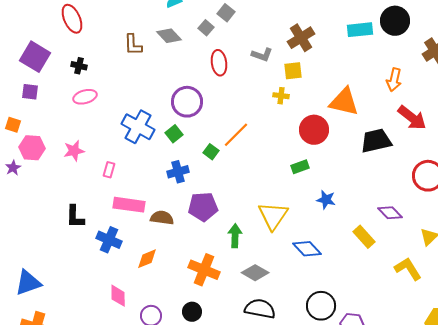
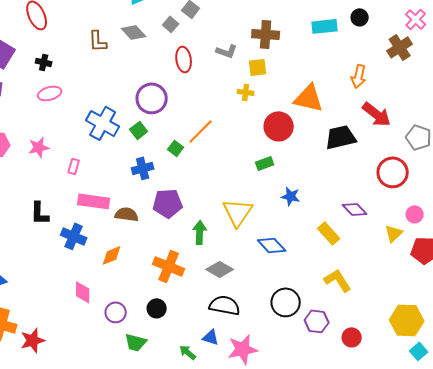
black circle: (395, 21) -> (360, 17), size x0.6
brown cross: (301, 38) -> (266, 34), turned 36
yellow L-shape: (408, 269) -> (338, 280), moved

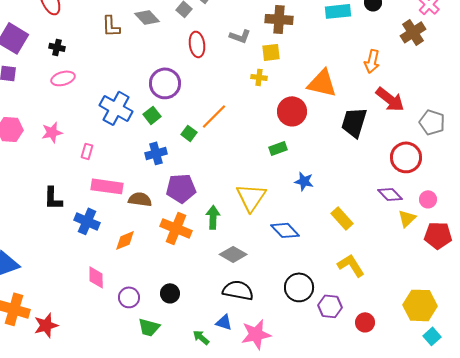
black trapezoid: (341, 137) -> (354, 122), turned -60
purple diamond: (355, 209) -> (390, 194), moved
orange cross: (169, 266) -> (176, 228), moved

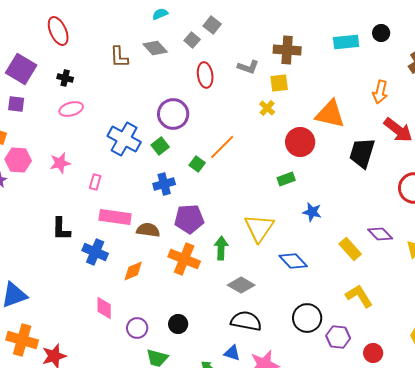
yellow cross: (259, 77) -> (267, 108), turned 35
purple diamond: (390, 194) -> (380, 234), moved

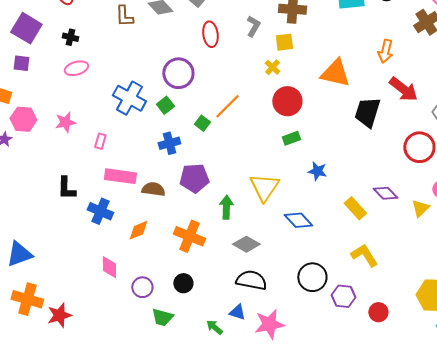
gray L-shape: (248, 67) -> (253, 26), turned -80
red circle: (300, 142) -> (287, 101), moved
orange cross: (184, 259) -> (189, 236), moved

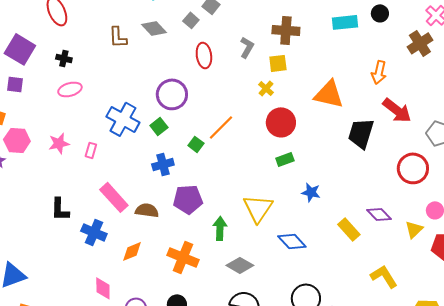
pink rectangle: (100, 141) -> (91, 150), moved
pink rectangle: (120, 176) -> (114, 197), turned 40
yellow L-shape: (364, 255) -> (384, 276), moved

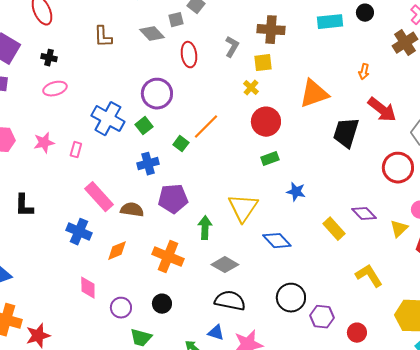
gray square: (191, 20) -> (176, 20), turned 35
gray diamond: (154, 28) -> (152, 34), moved
orange arrow: (379, 72) -> (364, 72), size x0.7
orange triangle: (329, 94) -> (314, 94), turned -32
black L-shape: (60, 209) -> (24, 206), moved

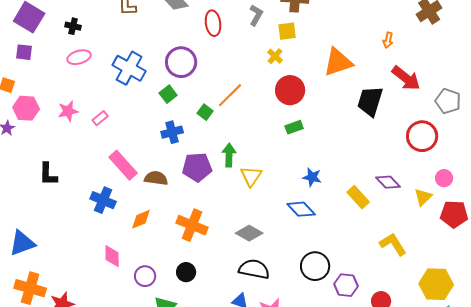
blue cross: (108, 119) -> (129, 68), moved
pink rectangle: (76, 150) -> (100, 118), turned 35
blue star: (296, 192) -> (312, 177), moved
yellow triangle: (243, 208) -> (251, 176), moved, size x0.7
green arrow: (205, 228) -> (229, 155), moved

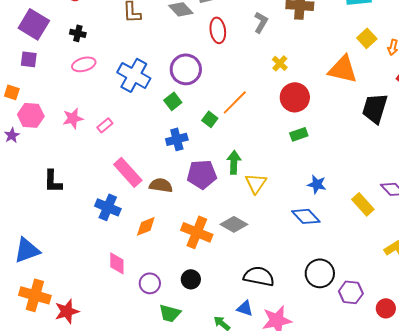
yellow square: (287, 31) -> (367, 38), moved, turned -36
orange triangle: (338, 62) -> (343, 69), turned 32
gray diamond: (249, 233) -> (234, 224), moved

